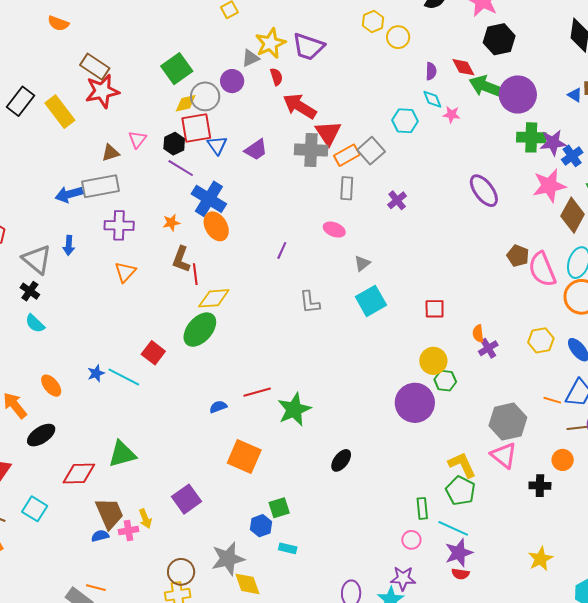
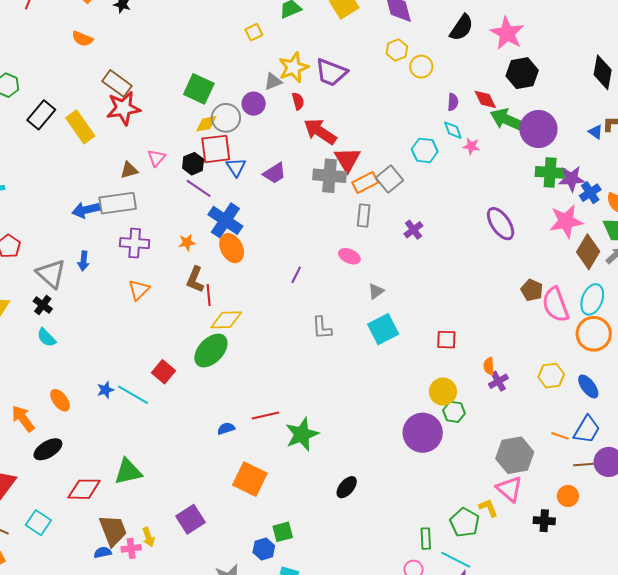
green square: (177, 69) -> (199, 89), turned -32
yellow L-shape: (462, 465) -> (488, 508), moved, size x0.7

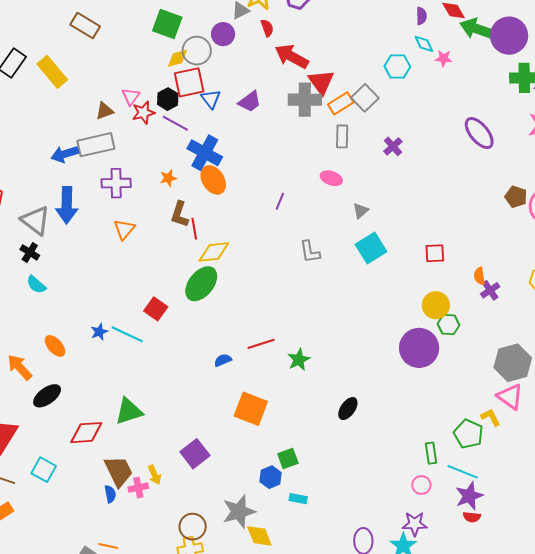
red star: (123, 108) -> (144, 113), moved, size x0.7
blue arrow: (83, 261) -> (67, 205), size x1.8
green star: (302, 434) -> (299, 360), size x0.7
blue semicircle: (103, 552) -> (110, 494), turned 96

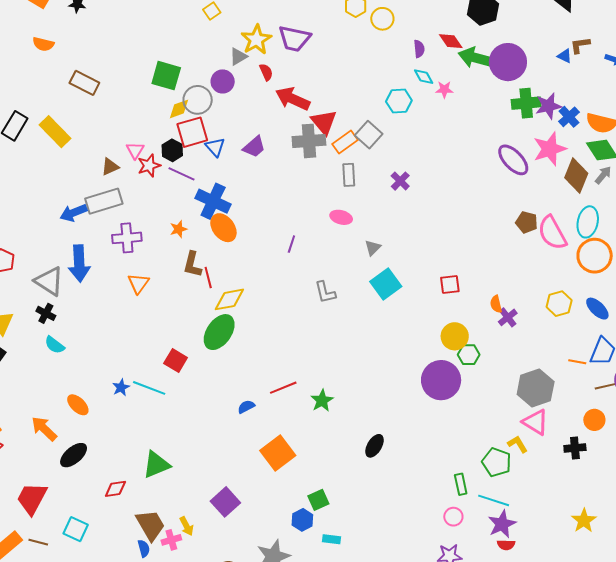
purple ellipse: (479, 133) -> (513, 160), moved
orange square: (251, 409) -> (278, 453), turned 36
red diamond: (86, 433) -> (115, 489), size x0.7

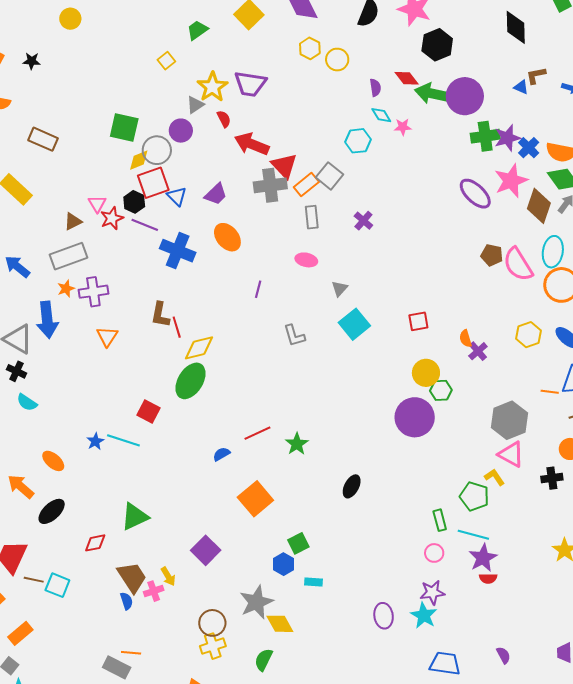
blue arrow: (73, 213) -> (17, 267), moved, turned 64
orange ellipse: (223, 228) -> (227, 237), moved
orange star: (178, 229) -> (66, 289), moved
brown line: (38, 542) -> (34, 580), moved

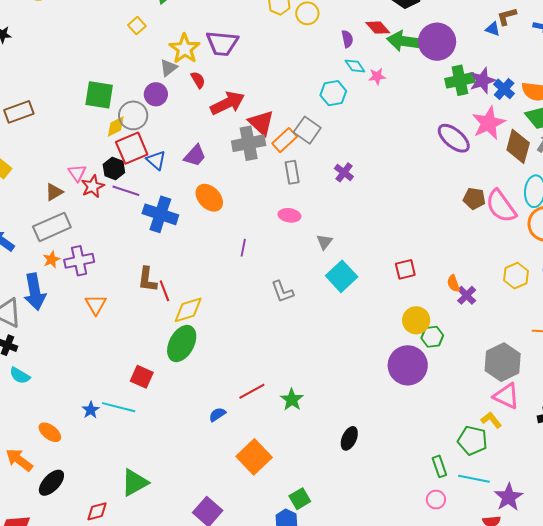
brown rectangle: (43, 139) -> (19, 112), turned -40
red arrow: (252, 144) -> (227, 103), turned 136
purple star: (483, 558) -> (509, 497), moved

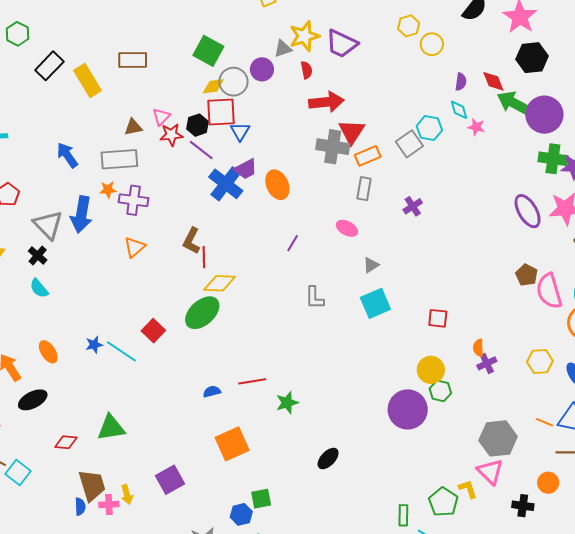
brown rectangle: (19, 112) -> (133, 60), moved
gray square: (307, 130) -> (409, 144), moved
purple trapezoid: (195, 156) -> (246, 169), moved

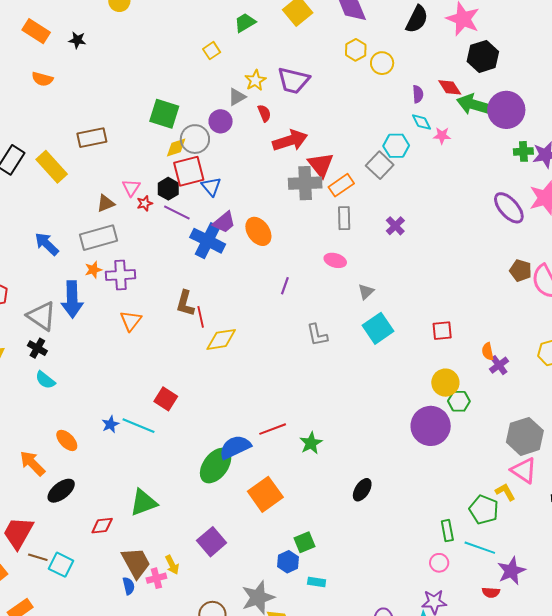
yellow star: (304, 36) -> (255, 80), size x0.7
red star: (171, 135) -> (145, 203), size x0.7
green cross: (553, 159) -> (523, 151), size x0.7
green ellipse: (202, 313) -> (216, 466), moved
blue semicircle: (212, 392) -> (235, 447), size x1.8

